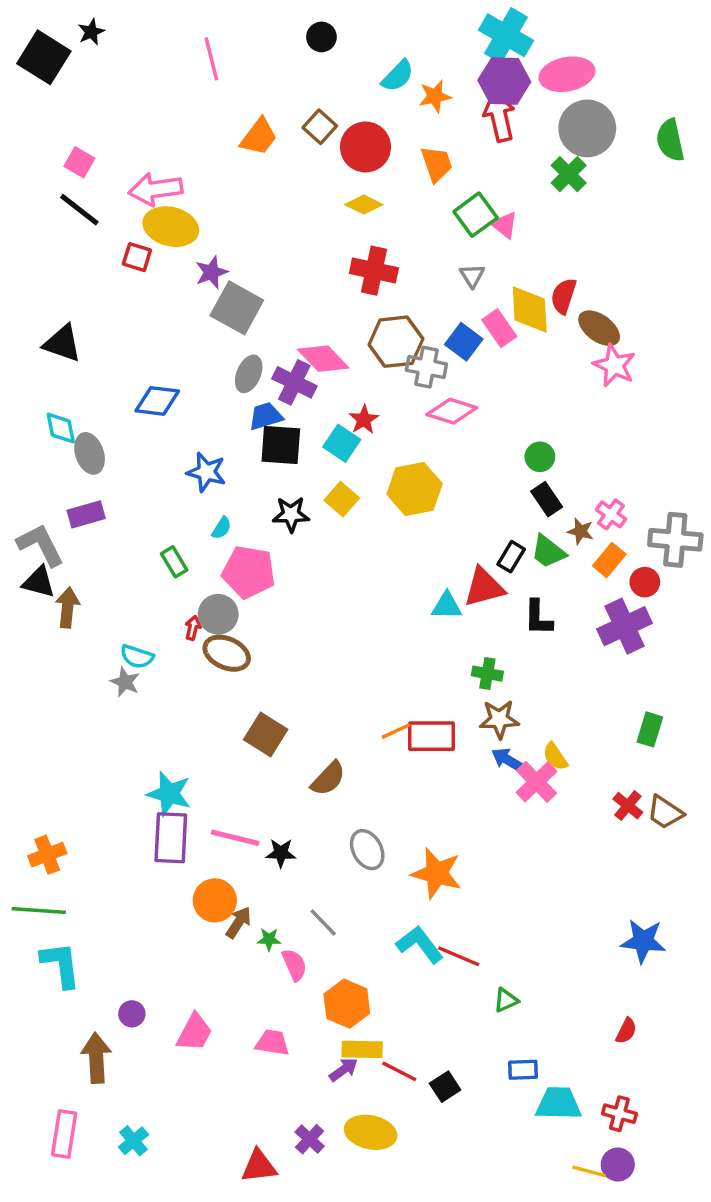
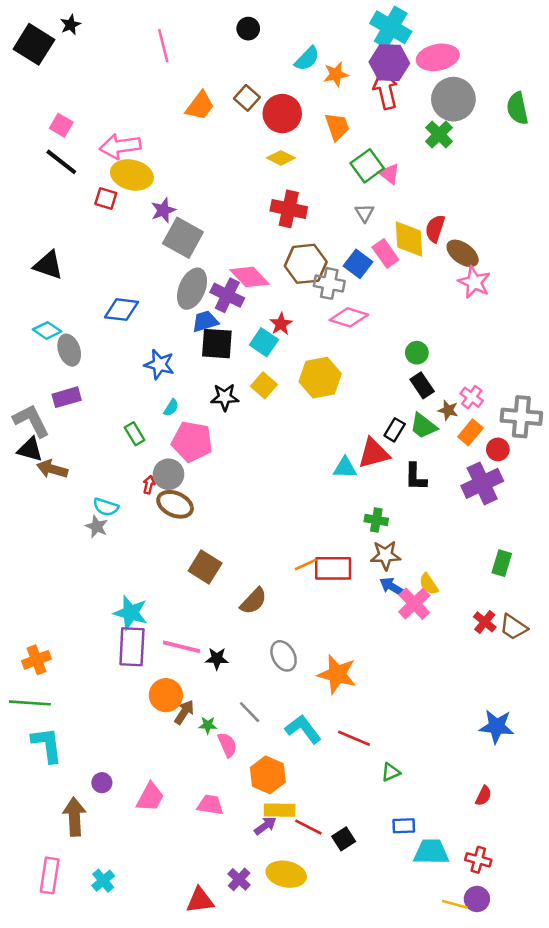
gray ellipse: (249, 374) -> (192, 289), size x1.4
cyan diamond: (61, 428) -> (47, 330), turned -44
brown arrow: (68, 608) -> (52, 469), turned -80
cyan L-shape: (420, 944) -> (303, 729), moved

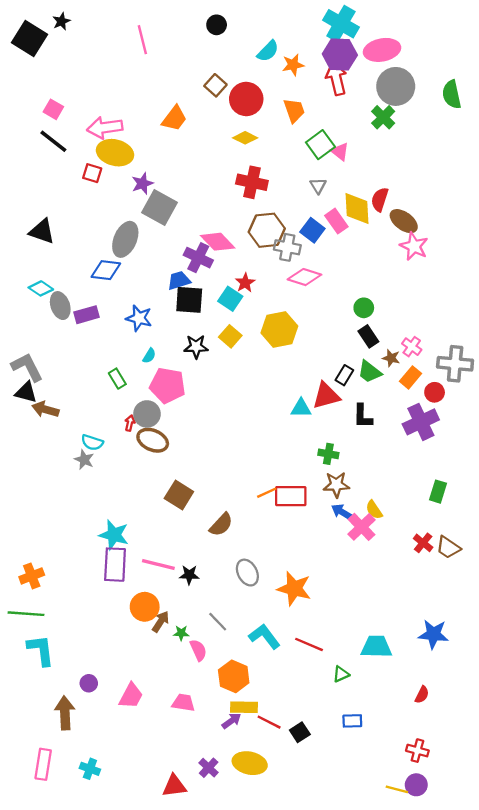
orange trapezoid: (200, 106) -> (174, 118), moved
gray ellipse: (192, 289) -> (125, 239), moved
purple rectangle: (67, 397) -> (86, 315), moved
cyan trapezoid: (431, 852) -> (376, 647), moved
cyan cross: (103, 881) -> (90, 769), turned -30

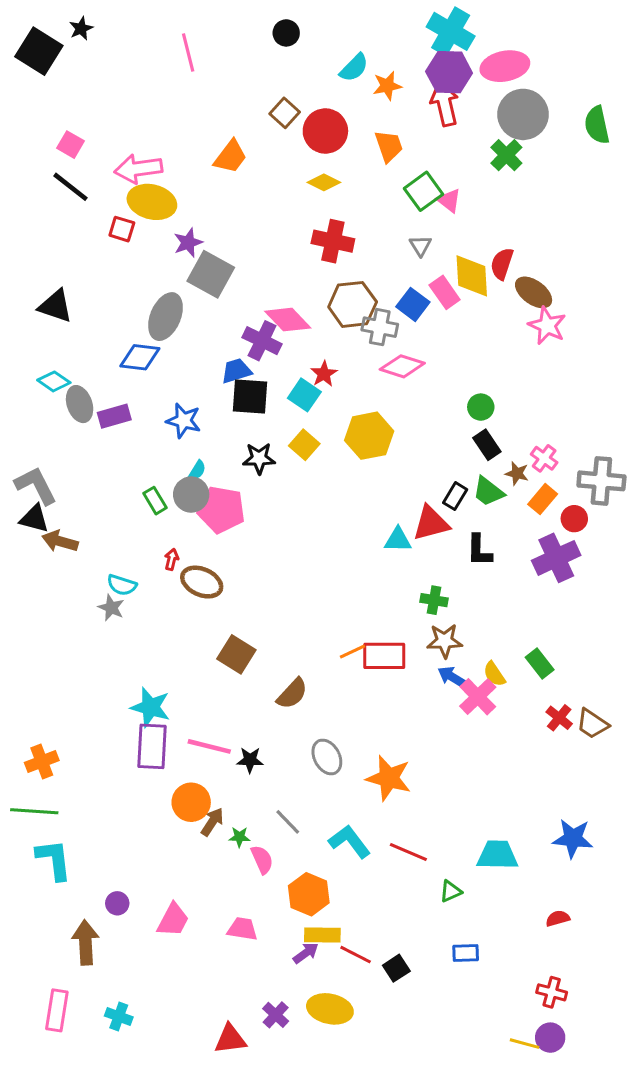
gray circle: (147, 414) -> (191, 495), moved
green rectangle: (438, 492) -> (540, 663), moved, turned -55
red semicircle: (422, 695) -> (558, 918), turned -132

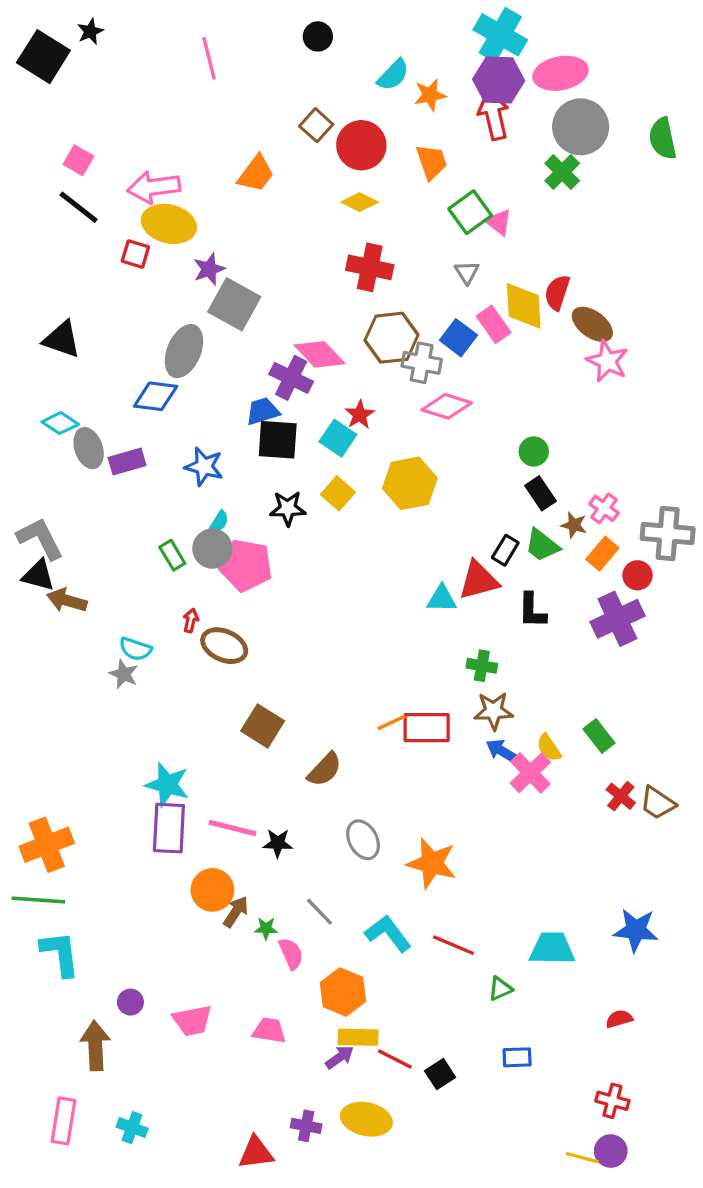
orange cross: (42, 762) -> (47, 845), size x1.4
pink trapezoid: (173, 920) -> (192, 1020), turned 51
purple cross: (276, 1015) -> (306, 1126), turned -32

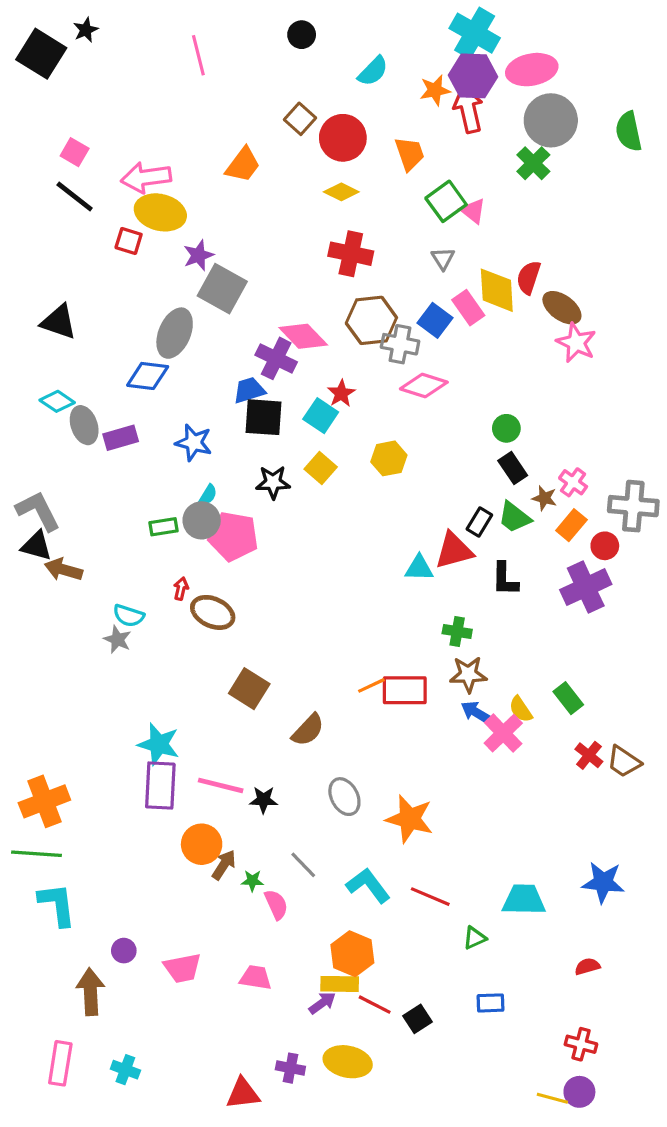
orange star: (430, 95) -> (435, 90), moved
yellow hexagon: (410, 483) -> (389, 458), size x0.7
green rectangle: (172, 555) -> (163, 527), turned -68
orange hexagon: (343, 992) -> (352, 954), moved

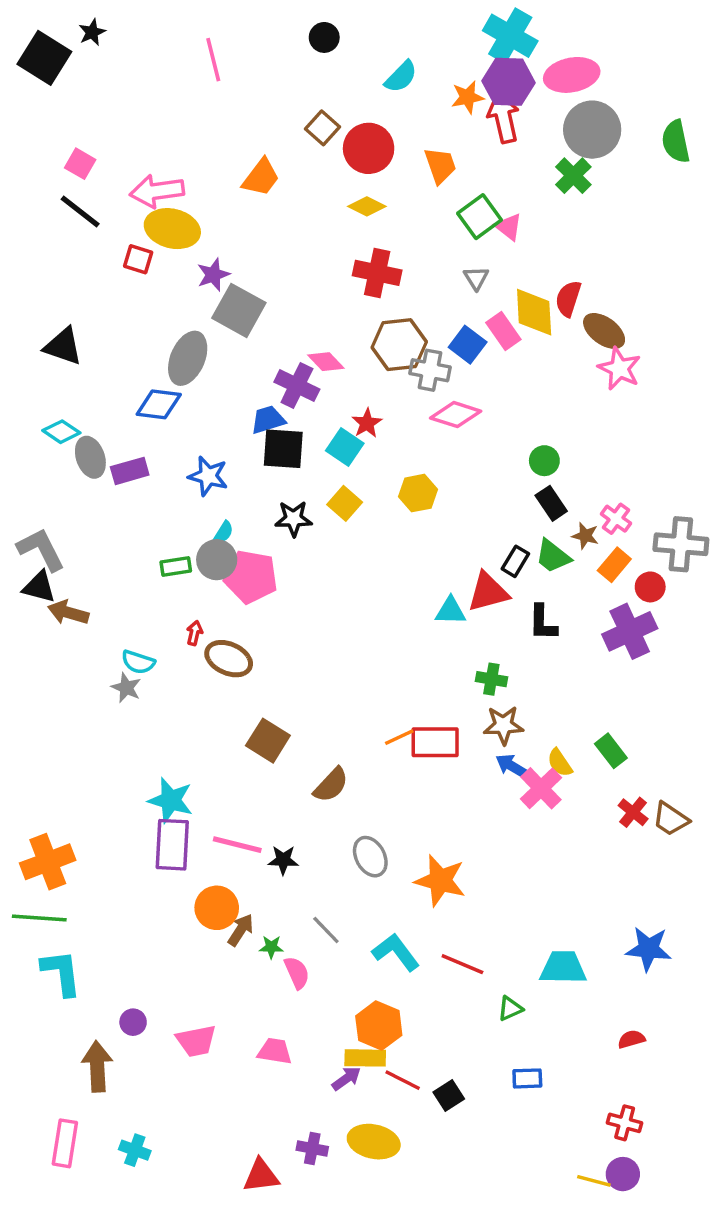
pink diamond: (303, 336) -> (326, 362), size x0.7

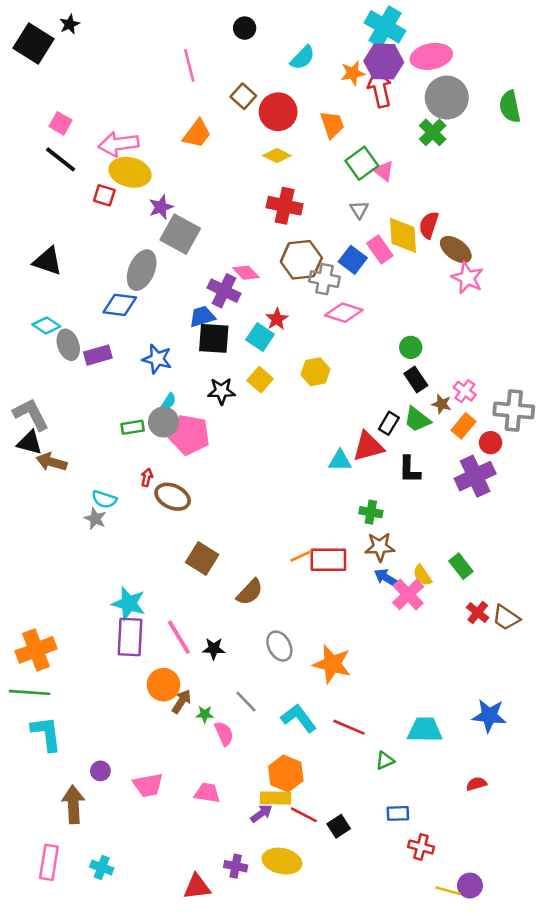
pink line: (213, 60) -> (189, 65), moved
pink line: (237, 845) -> (179, 637), turned 45
red cross: (625, 1123) -> (421, 847), moved

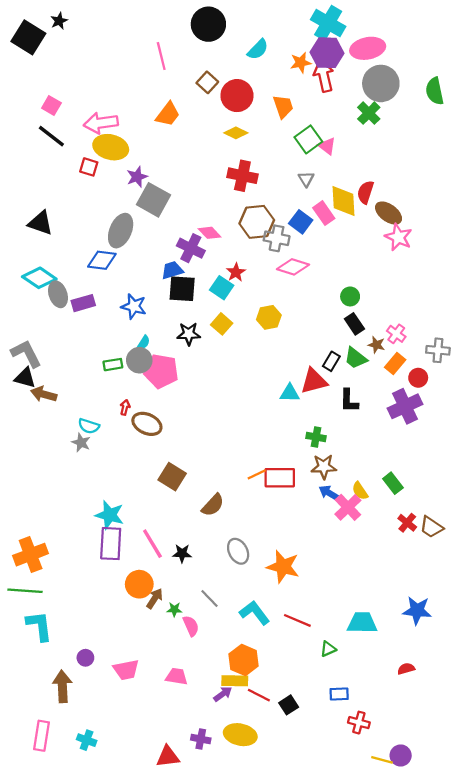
black circle: (245, 28) -> (208, 24), size x1.8
cyan diamond: (46, 325) -> (39, 278), size x1.4
gray cross: (514, 410) -> (438, 350), size x0.7

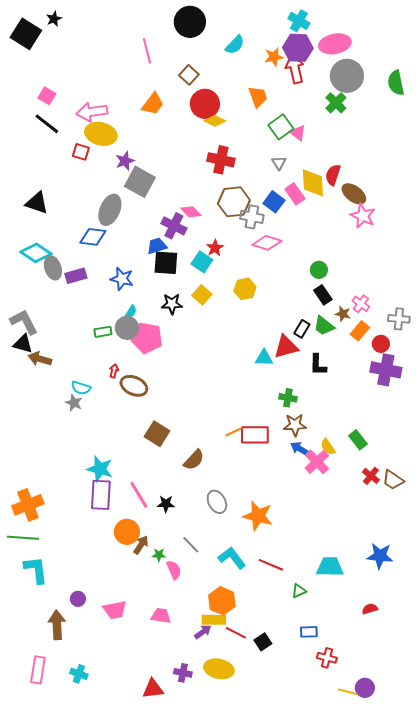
cyan cross: (328, 23) -> (299, 21), size x0.7
red circle: (237, 96) -> (205, 104), moved
purple cross: (405, 406) -> (386, 370), moved, turned 36

